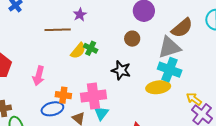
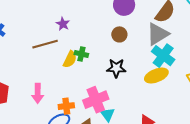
cyan cross: (170, 70) -> (163, 56), turned 30

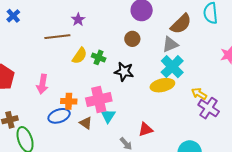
gray triangle: (158, 34) -> (170, 44), size x0.7
green cross: (81, 54) -> (99, 57), moved

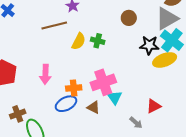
gray triangle: (170, 44) -> (167, 19), size x1.4
black star: (124, 72) -> (149, 45), moved

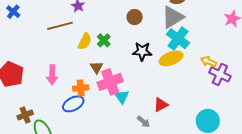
green cross: (98, 41) -> (104, 40), turned 32
black star: (149, 45) -> (142, 51), moved
brown triangle: (93, 107) -> (97, 67), moved, turned 32

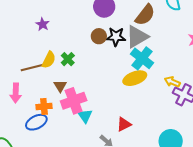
brown line: (60, 26) -> (33, 67), moved
black star: (142, 51) -> (116, 37), moved

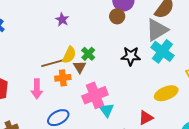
brown circle: (99, 36) -> (117, 16), moved
black star: (116, 37) -> (131, 56), moved
yellow ellipse: (135, 78) -> (166, 93), moved
brown triangle: (60, 86) -> (80, 67), moved
orange cross: (44, 106) -> (63, 78), moved

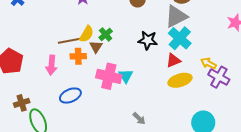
pink cross: (95, 95) -> (109, 76), turned 30
cyan triangle: (107, 110) -> (126, 76), moved
red triangle: (146, 118) -> (173, 60), moved

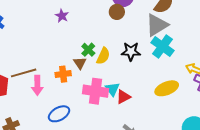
yellow semicircle: (87, 34) -> (103, 56), moved
brown line: (71, 40) -> (24, 73), moved
red triangle: (173, 60) -> (123, 97), moved

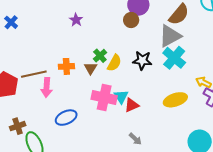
orange cross: (63, 74) -> (66, 66), moved

